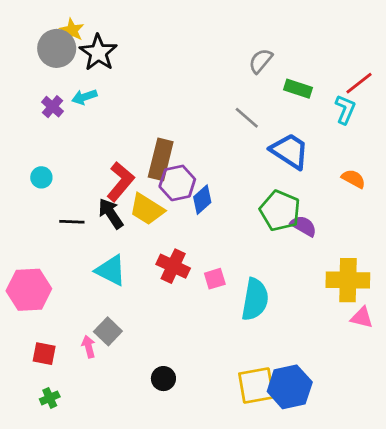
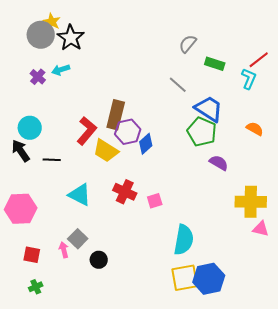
cyan circle: (41, 177) -> (30, 128), size x1.5
green pentagon: (280, 211) -> (202, 132), moved
black arrow: (111, 213) -> (21, 151), moved
cyan semicircle: (255, 299) -> (184, 240), moved
black circle: (163, 379) -> (99, 260), moved

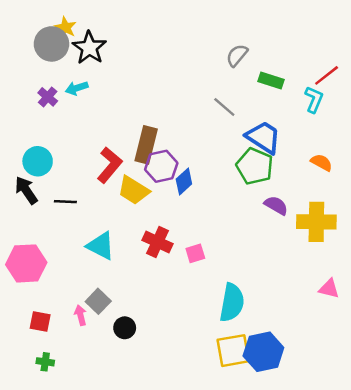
yellow cross: (251, 202) -> (316, 222), moved
green cross: (36, 287) -> (45, 362), turned 32

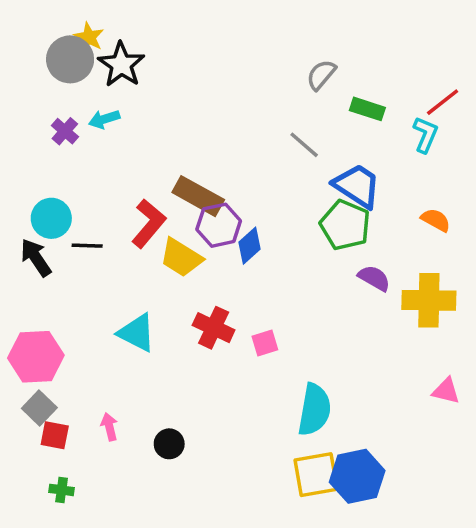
brown rectangle: (146, 145) -> (198, 196), turned -75
black line: (65, 202) -> (87, 246), moved
gray square: (98, 301) -> (39, 408), moved

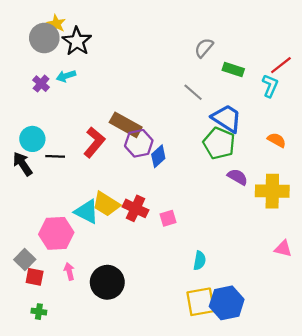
yellow trapezoid: (181, 258) -> (106, 204), moved
pink hexagon: (36, 357) -> (56, 233), moved
cyan semicircle: (314, 410) -> (200, 261), size x0.6
black circle: (169, 444) -> (107, 282), size x1.8

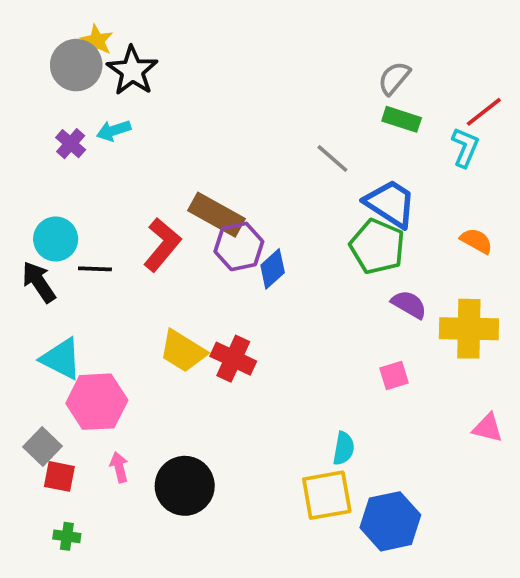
gray semicircle: (204, 48) -> (394, 78), moved
cyan triangle: (87, 212) -> (61, 359), moved
pink square: (168, 218) -> (394, 375), moved
yellow square: (201, 302) -> (327, 495), moved

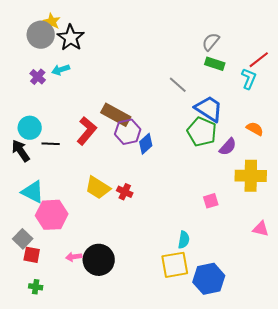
purple semicircle: (409, 304) -> (228, 147), moved, turned 102
red cross: (233, 359) -> (125, 192), size x0.7
pink arrow: (119, 467) -> (74, 257), moved, turned -84

